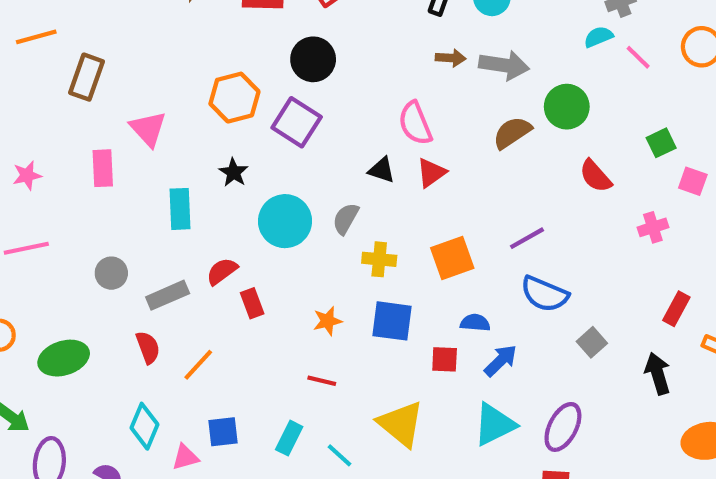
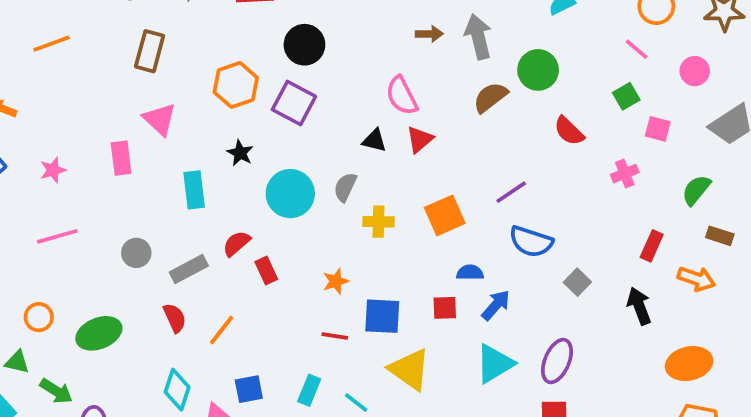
pink line: (638, 57) -> (637, 49), moved
gray arrow: (504, 65) -> (478, 37), turned -108
brown rectangle: (86, 77) -> (150, 51), moved
blue square: (392, 321) -> (382, 316), moved

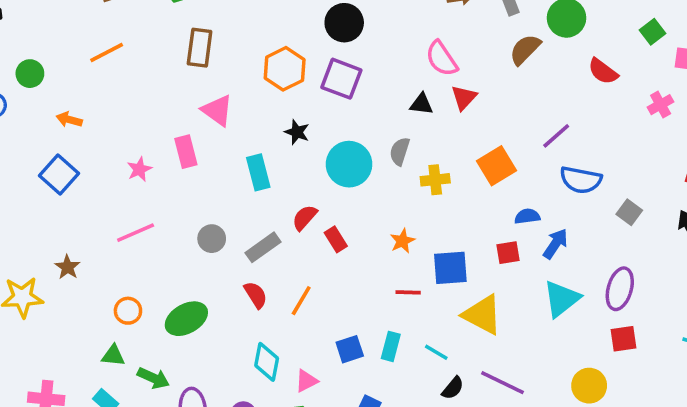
pink star: (53, 170) -> (139, 169), moved
blue square: (249, 389) -> (350, 349), moved

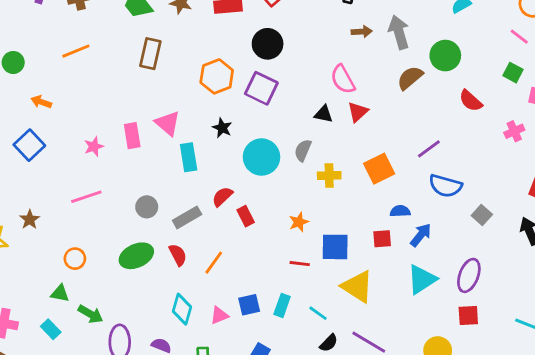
green square: (652, 32) -> (513, 73), turned -30
pink triangle: (217, 110) -> (168, 123), moved
green ellipse: (186, 319) -> (136, 256), moved
pink triangle: (306, 381) -> (219, 315), moved

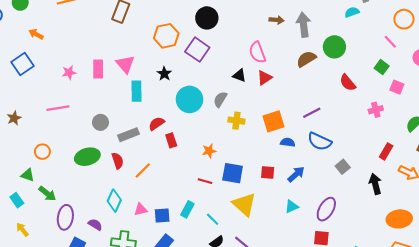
blue semicircle: (400, 211) -> (288, 142), moved
cyan triangle: (422, 279) -> (292, 207), size x0.6
blue square: (249, 305) -> (162, 216), moved

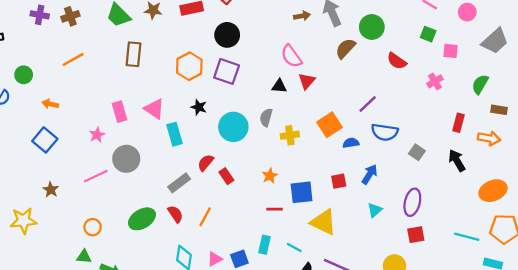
pink rectangle: (98, 69) -> (119, 112), moved
brown star: (14, 118) -> (51, 190), moved
gray circle: (100, 122) -> (126, 159), moved, size x1.5

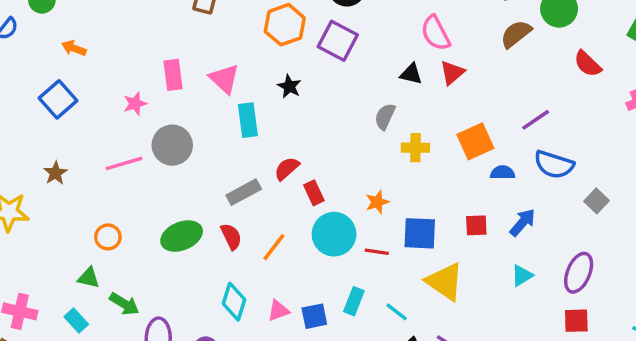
cyan circle: (233, 127) -> (334, 234), moved

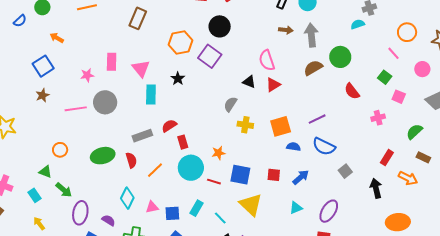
brown star: (55, 173) -> (42, 95), moved

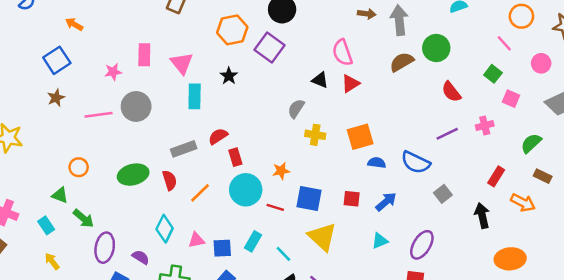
purple line: (317, 119) -> (447, 134), moved

